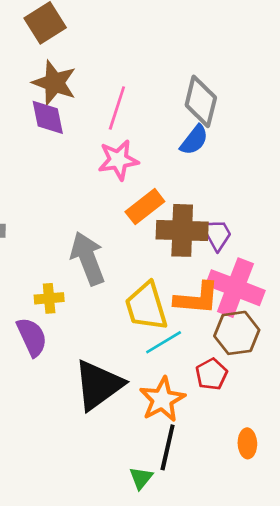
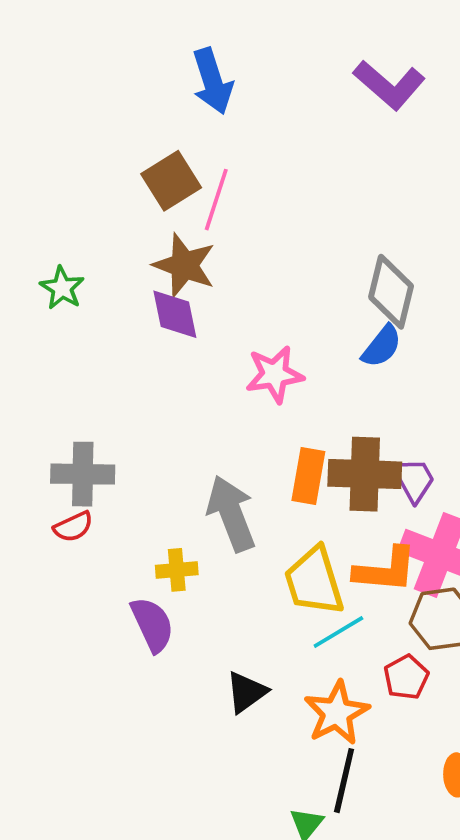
pink line: (117, 108) -> (216, 200), moved
orange rectangle: (145, 207) -> (308, 476), moved, turned -42
black triangle: (98, 385) -> (246, 692), size x0.6

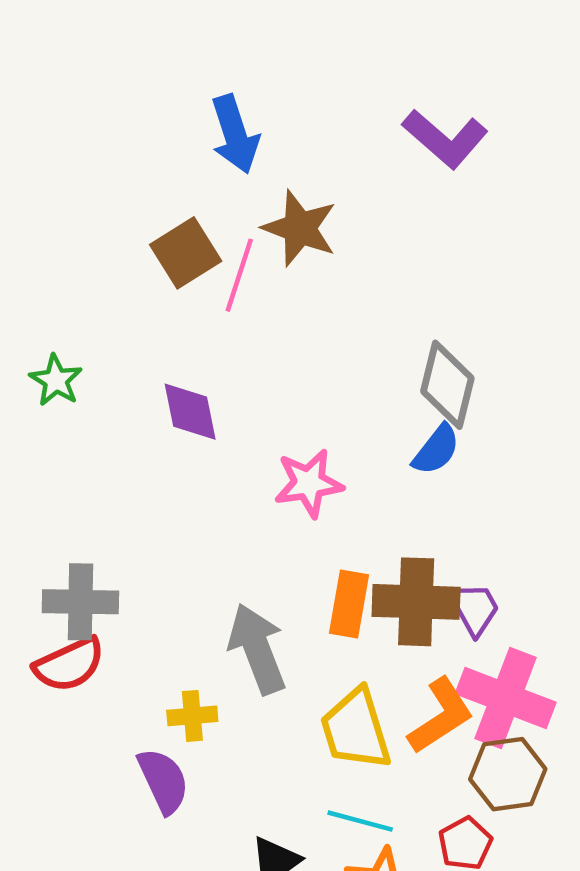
brown star: (184, 265) -> (300, 228), moved
red semicircle: (73, 527) -> (69, 664), size x1.5
orange L-shape: (385, 570) -> (441, 716), turned -38
cyan line: (338, 632) -> (360, 821), moved, turned 46

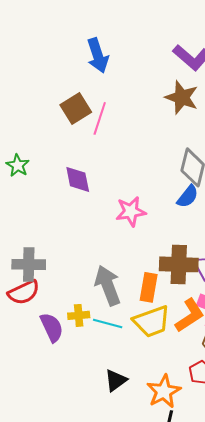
brown star: (300, 228) -> (182, 97), moved
orange rectangle: (349, 604) -> (149, 287), moved
yellow trapezoid: (356, 729) -> (152, 321), turned -93
purple semicircle: (163, 781) -> (52, 327), moved
cyan line: (360, 821) -> (108, 323), moved

